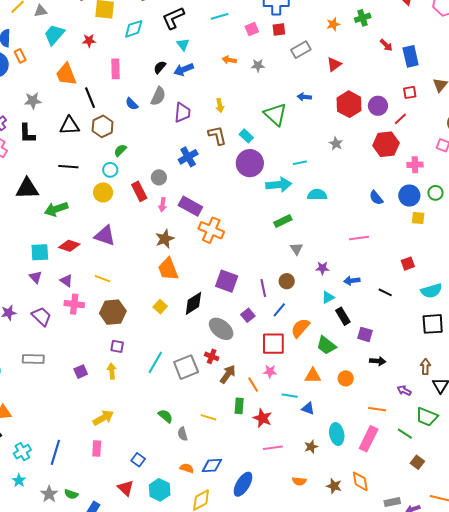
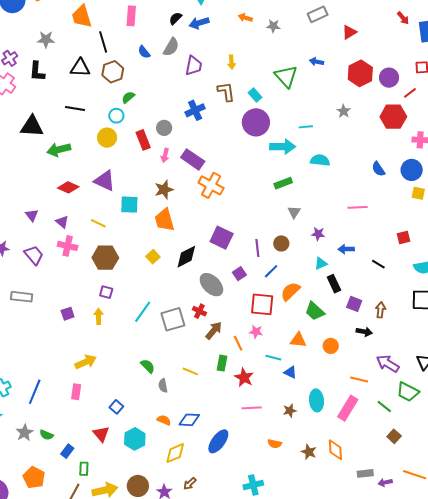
cyan square: (40, 252) -> (129, 205), moved
brown arrow: (425, 367) -> (381, 310), moved
purple arrow: (404, 391) -> (388, 364), size x1.6

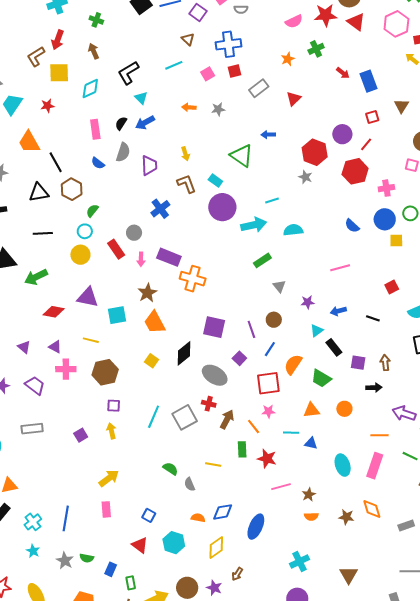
pink rectangle: (131, 16) -> (95, 129), moved
red hexagon: (360, 73) -> (315, 152), moved
brown star: (290, 411) -> (309, 495), moved

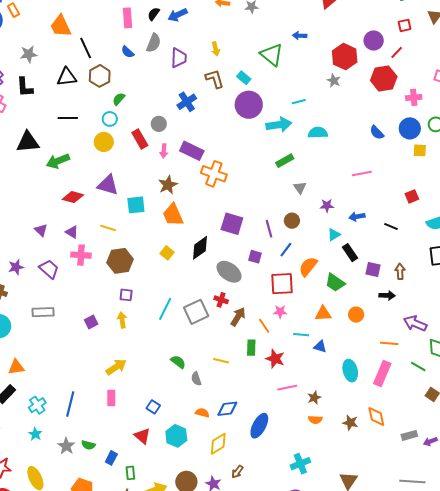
purple square: (239, 358) -> (255, 257), turned -32

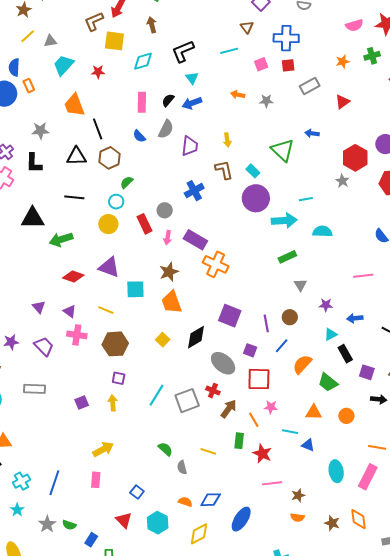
red square: (282, 284) -> (259, 379), moved

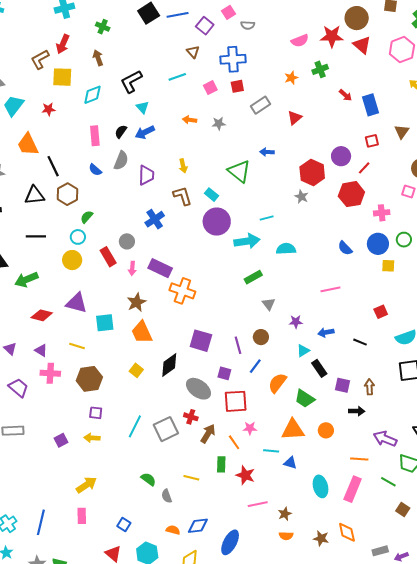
yellow arrow: (113, 403) -> (92, 438), turned -77
orange triangle: (314, 412) -> (293, 430), size x1.4

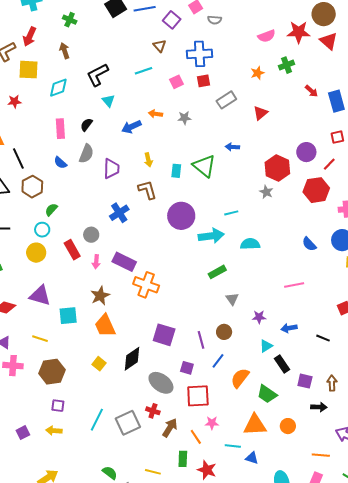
blue arrow: (145, 132) -> (131, 127), moved
cyan rectangle: (211, 195) -> (176, 171), moved, turned 56

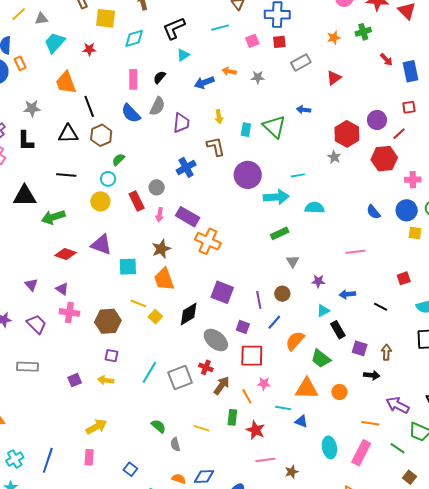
cyan triangle: (108, 101) -> (183, 55), turned 32
blue semicircle: (60, 163) -> (131, 113), size x1.5
yellow line: (40, 339) -> (138, 303), moved

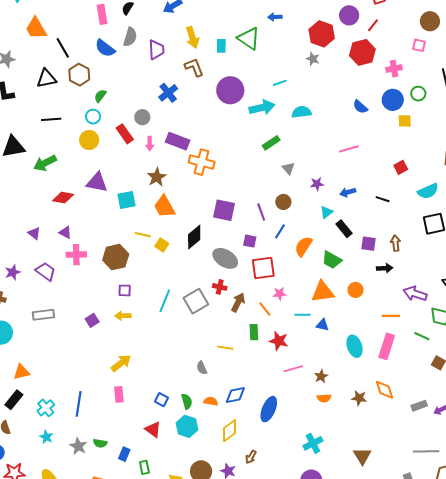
yellow arrow: (219, 117) -> (192, 37), size x1.5
green semicircle: (159, 426) -> (187, 401), moved, turned 42

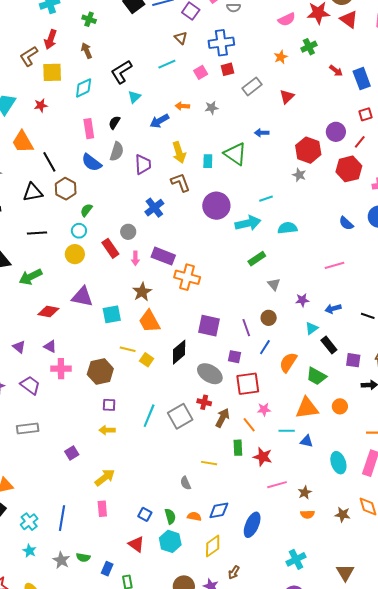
purple square: (92, 320) -> (72, 453), moved

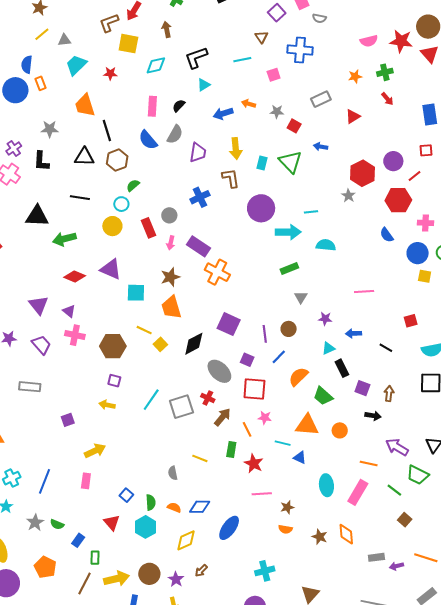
red square: (228, 69) -> (294, 126), moved, turned 32
red arrow: (336, 71) -> (387, 99), moved
blue semicircle: (346, 223) -> (387, 235), moved
purple triangle: (19, 347) -> (39, 305), size x1.5

